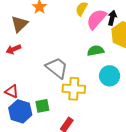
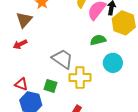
green square: (42, 106) -> (51, 86), moved, turned 32

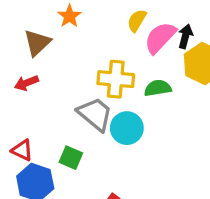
cyan circle: (113, 63) -> (127, 128), moved
yellow cross: (80, 78) -> (116, 79), moved

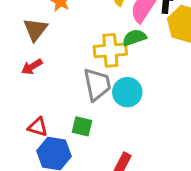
green semicircle: (158, 88) -> (134, 38), moved
gray trapezoid: (95, 114) -> (97, 84), turned 48

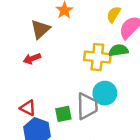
gray trapezoid: (97, 84) -> (87, 106), moved
green square: (82, 126) -> (63, 114), turned -35

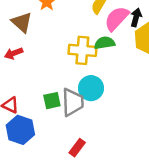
brown triangle: (40, 29) -> (22, 22), turned -35
green square: (63, 114) -> (52, 101), moved

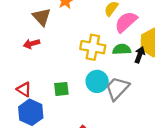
black arrow: (136, 17) -> (140, 55), moved
green semicircle: (105, 43) -> (122, 49), moved
gray trapezoid: (73, 102) -> (117, 88), moved, turned -140

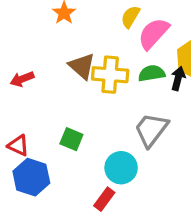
brown triangle: (42, 17) -> (82, 66), moved
cyan circle: (97, 81) -> (121, 168), moved
green square: (61, 89) -> (71, 139), turned 35

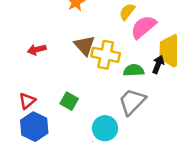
green semicircle: (152, 73) -> (134, 70), moved
red triangle: (18, 145) -> (27, 101), turned 48

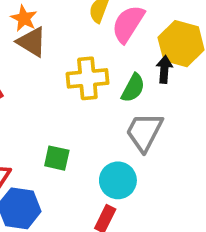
brown triangle: (85, 45) -> (32, 42), moved
green semicircle: (134, 70) -> (133, 88), turned 138

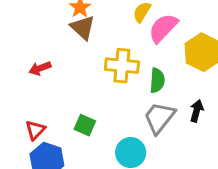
black arrow: (164, 69) -> (197, 111), moved
green semicircle: (133, 88) -> (157, 80), turned -35

